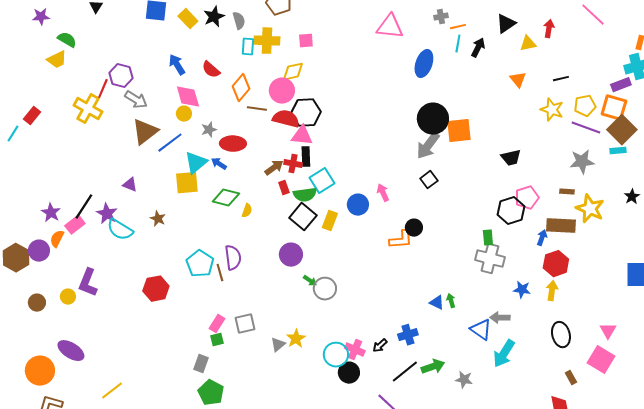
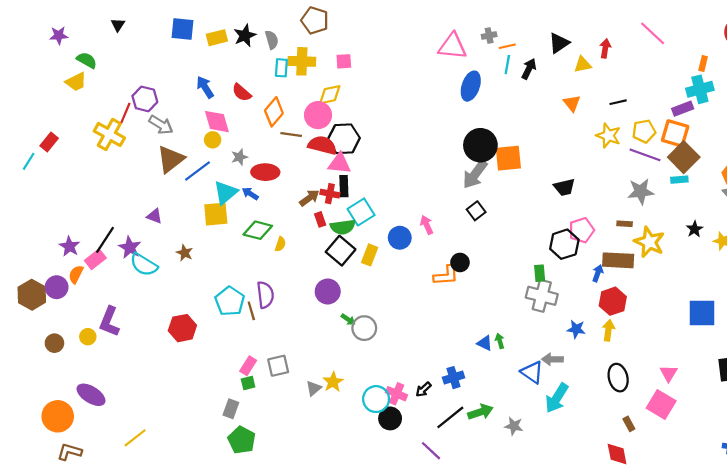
yellow rectangle: (188, 19) -> (217, 38), turned -60
pink triangle: (390, 27) -> (452, 46), moved

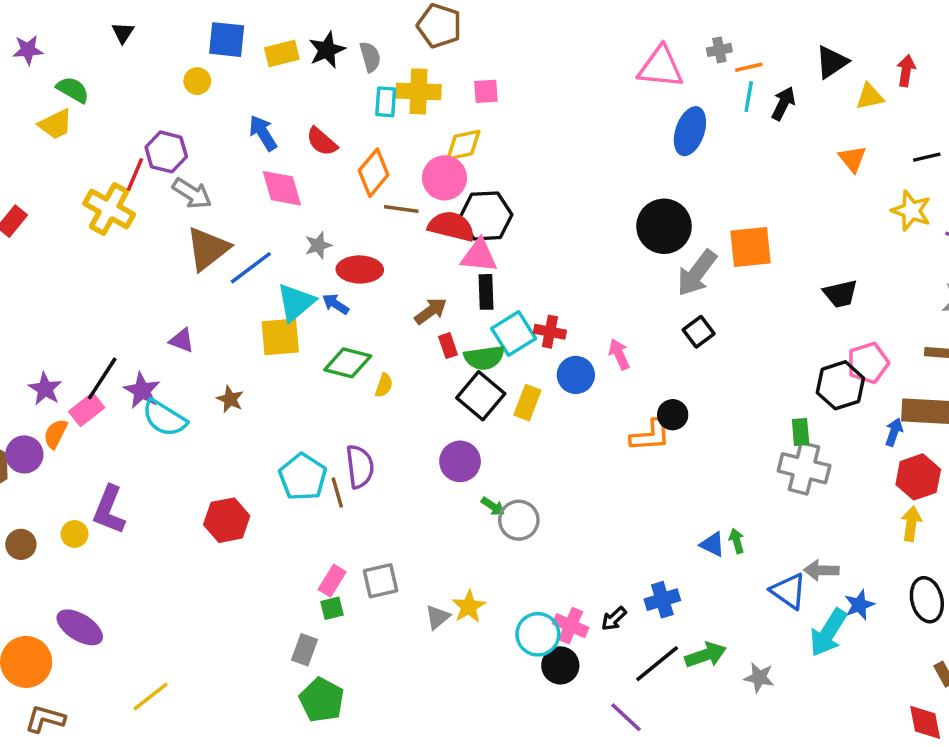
yellow circle: (213, 140) -> (197, 81), moved
black circle: (480, 145) -> (664, 226), moved
red cross: (330, 194) -> (550, 332), moved
blue star: (576, 329) -> (859, 605), moved, turned -30

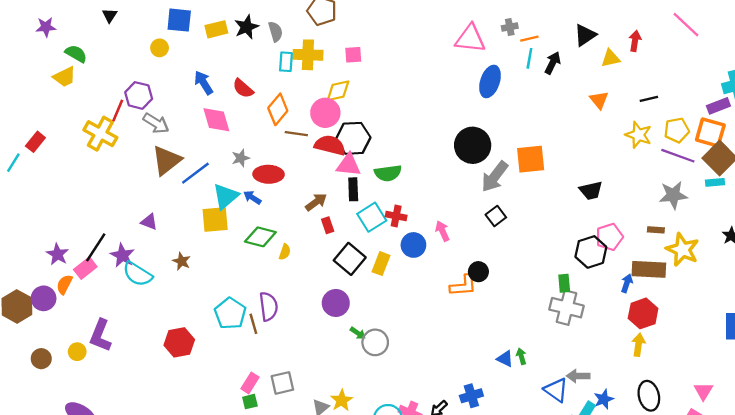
green semicircle: (484, 358) -> (388, 173), moved

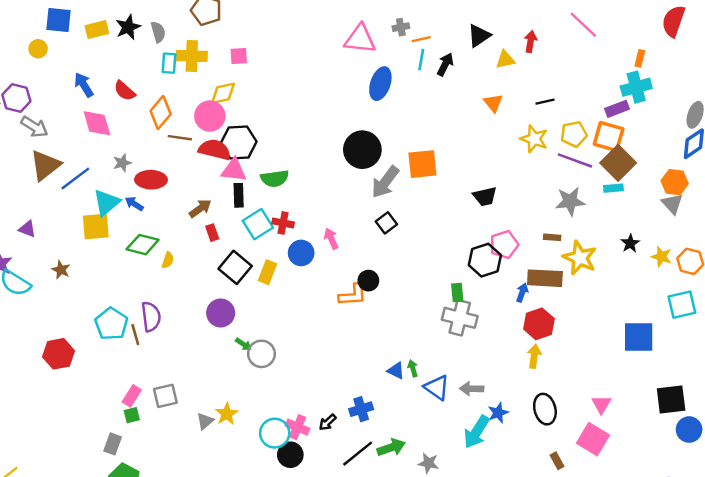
blue triangle: (556, 390) -> (437, 387), moved

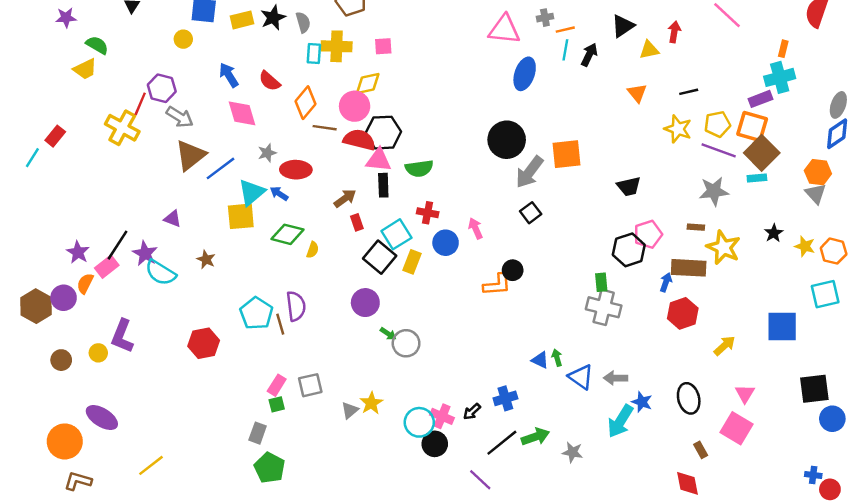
cyan square: (258, 224) -> (396, 234), moved
yellow arrow: (534, 356) -> (725, 346), moved, turned 40
blue star: (498, 413) -> (642, 402), turned -30

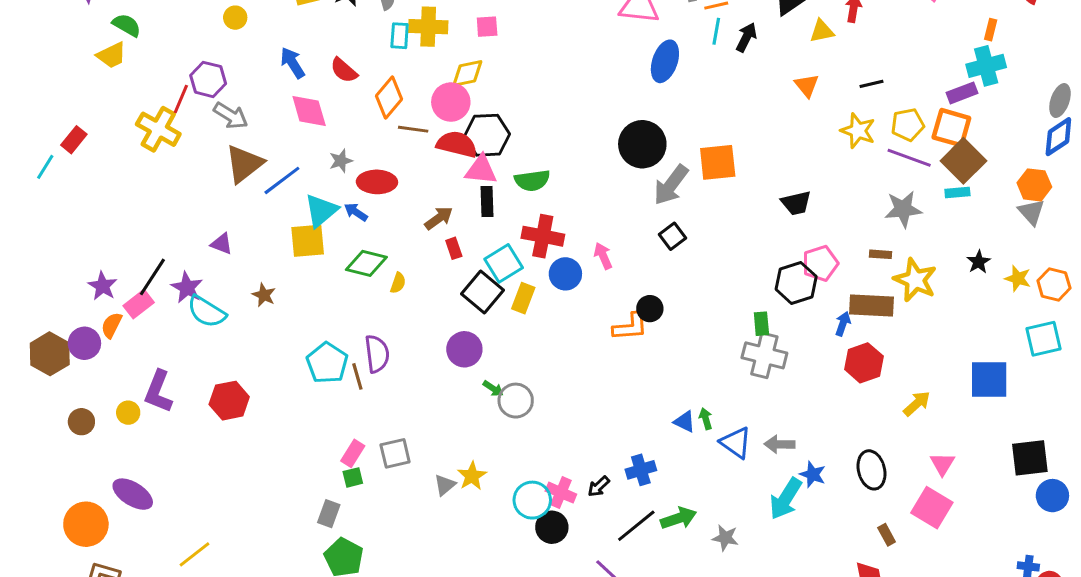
red cross: (428, 213) -> (543, 236), size x1.5
red hexagon: (204, 343) -> (229, 401), moved

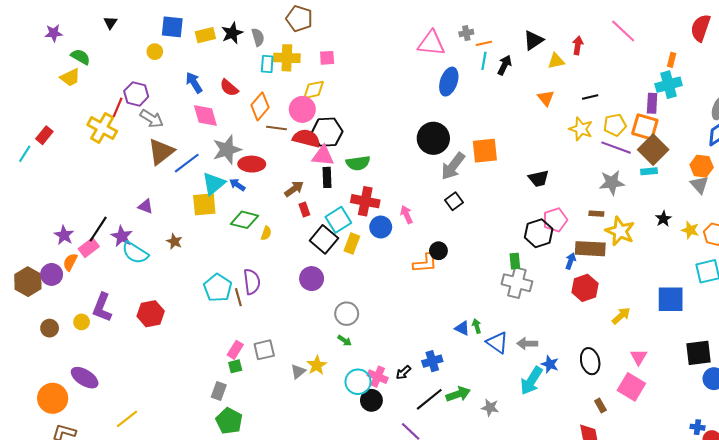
purple rectangle: (962, 93) -> (652, 103), turned -66
gray star: (341, 161) -> (227, 150), size x1.8
green arrow: (493, 388) -> (345, 340), moved

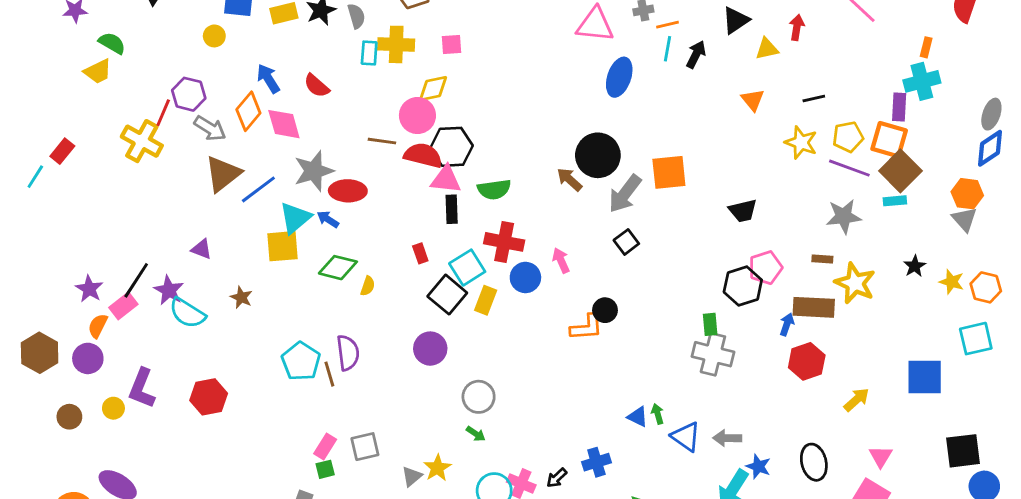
orange diamond: (260, 106) -> (248, 111), moved
brown arrow: (294, 189) -> (569, 179), moved, turned -102
purple circle: (52, 274) -> (88, 358), moved

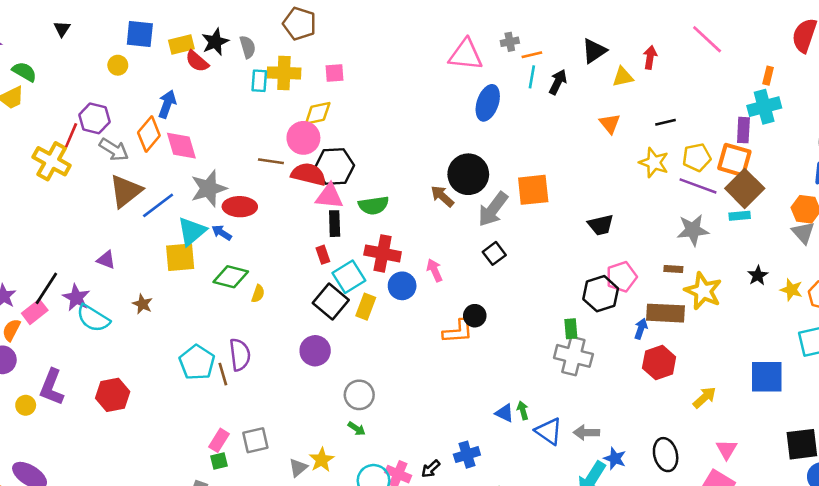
blue arrow: (268, 79) -> (167, 104), turned 52
red semicircle: (317, 86) -> (197, 61), moved
red rectangle: (420, 253) -> (323, 255), moved

